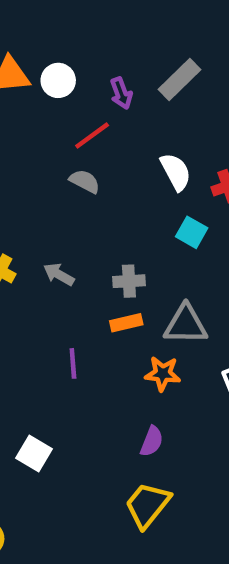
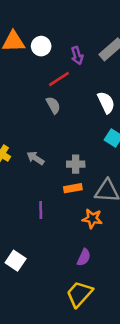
gray semicircle: (85, 181) -> (53, 105), turned 30

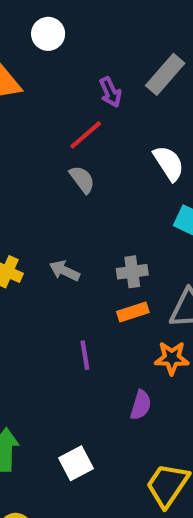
white circle: (41, 46) -> (48, 34), moved
purple semicircle: (84, 257) -> (141, 405), moved
white square: (16, 261) -> (76, 463), moved, turned 36

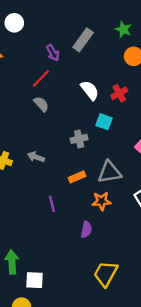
gray cross: (132, 272) -> (79, 139), moved
white square: (76, 463) -> (34, 280), moved, turned 36

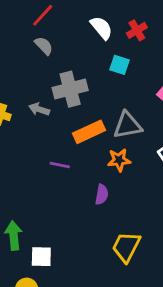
gray cross: (79, 139) -> (70, 89), moved, size x1.6
orange rectangle: (77, 177) -> (89, 132), size x1.5
purple line: (52, 204) -> (60, 165), turned -63

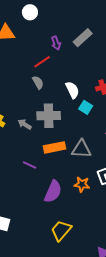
white semicircle: (101, 28) -> (72, 90), moved
orange star: (119, 160) -> (82, 184), moved
purple semicircle: (102, 194) -> (53, 192), size x1.6

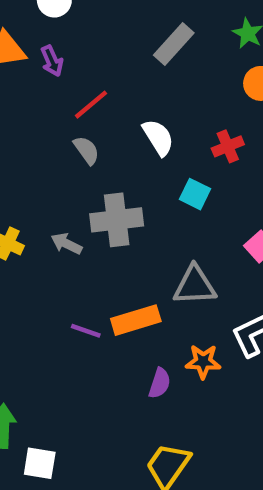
purple arrow: (56, 43) -> (52, 61), moved
white semicircle: (72, 90) -> (158, 137), moved
orange rectangle: (54, 147) -> (136, 320), moved
purple semicircle: (53, 192) -> (160, 383), moved, size x0.6

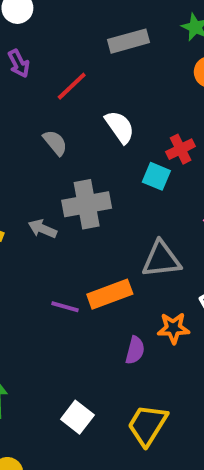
gray rectangle: (174, 44) -> (129, 41), turned 36
red line: (91, 105) -> (72, 86), moved
red cross: (228, 146) -> (181, 149), moved
white square: (40, 463) -> (77, 417), moved, turned 32

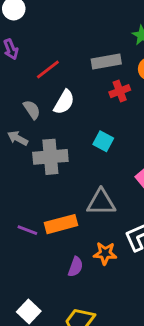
gray rectangle: (129, 41) -> (106, 61), moved
white semicircle: (120, 127) -> (64, 102), moved, turned 60
red cross: (181, 149) -> (120, 91), moved
gray arrow: (42, 229) -> (18, 138), moved

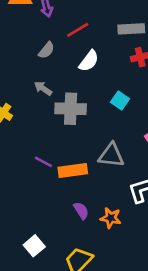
gray semicircle: (32, 110) -> (46, 50), moved, turned 66
purple line: (27, 230) -> (43, 162), moved
orange star: (105, 253) -> (111, 218), moved
purple semicircle: (75, 267) -> (81, 211), turned -60

